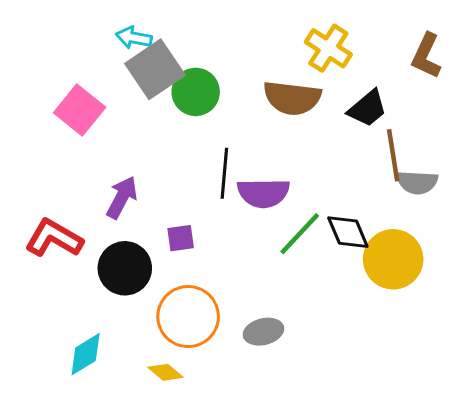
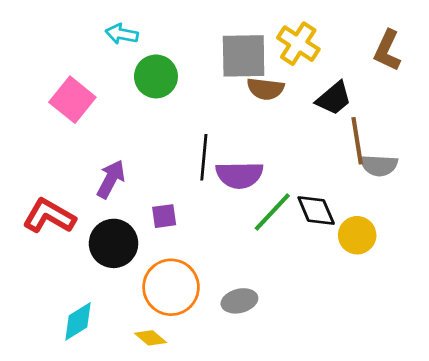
gray square: (155, 69) -> (244, 56), moved, turned 33
green circle: (196, 92) -> (156, 76), moved
brown semicircle: (292, 98) -> (265, 89), size x0.7
yellow circle: (393, 259) -> (357, 235), size x0.7

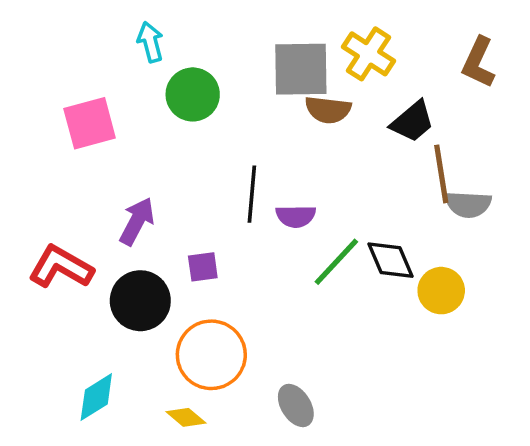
cyan arrow: (122, 34) -> (150, 42), turned 64
pink square: (72, 100) -> (90, 123), turned 36
purple semicircle: (239, 175) -> (296, 216), size x0.7
gray ellipse: (239, 301) -> (296, 406), moved, turned 72

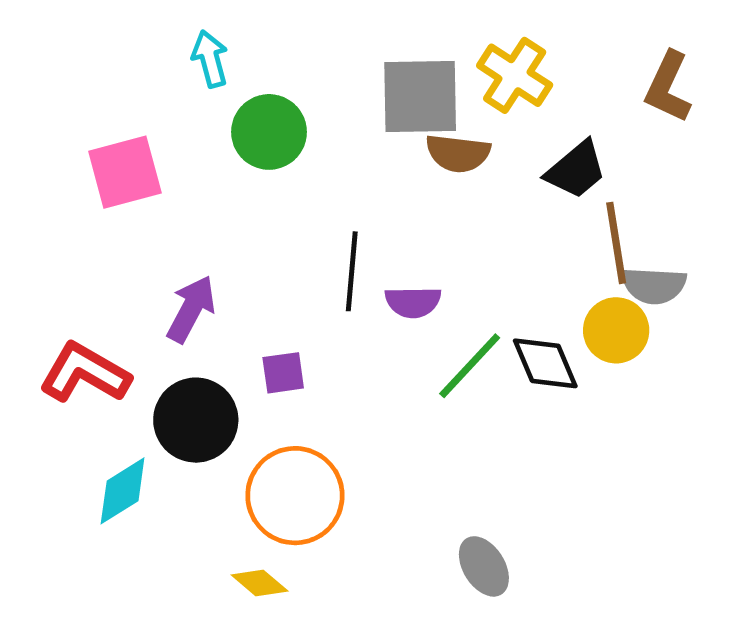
yellow circle: (441, 291) -> (616, 330), moved
cyan diamond: (96, 397) -> (123, 491), moved
gray ellipse: (296, 406) -> (484, 566), moved

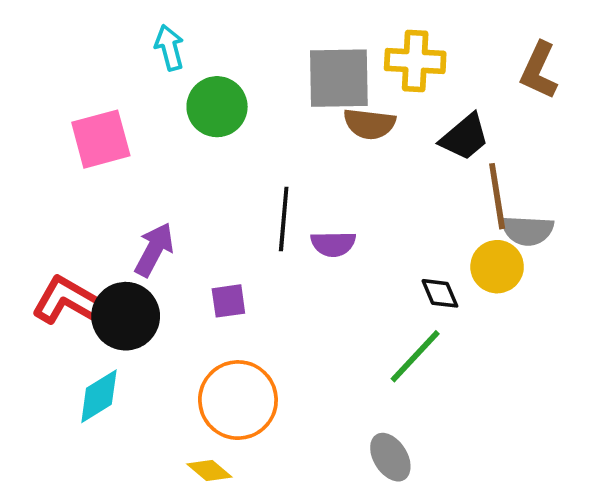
yellow cross: (515, 75) -> (415, 61), turned -30
black diamond: (545, 363) -> (440, 293), size x0.7
green line: (470, 366) -> (415, 356), moved
black circle: (196, 420) -> (126, 316), moved

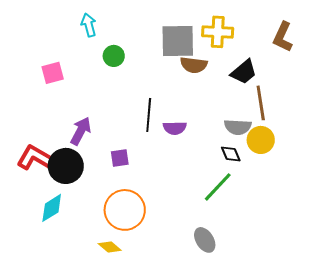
green circle: (217, 107) -> (114, 56), size x0.7
pink square: (101, 139) -> (53, 73), size x0.7
gray semicircle: (528, 230) -> (238, 127), moved

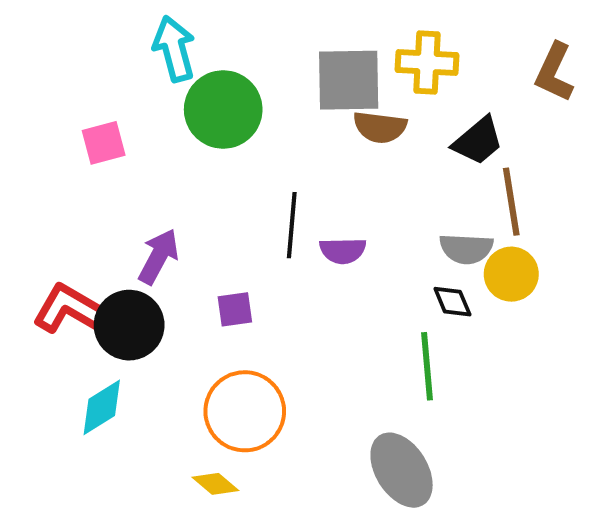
cyan arrow: (89, 25) -> (174, 49), size x1.4
green circle: (114, 56) -> (223, 110), size x1.8
green line: (218, 187) -> (427, 366), turned -48
gray ellipse: (205, 240) -> (402, 470), size x1.5

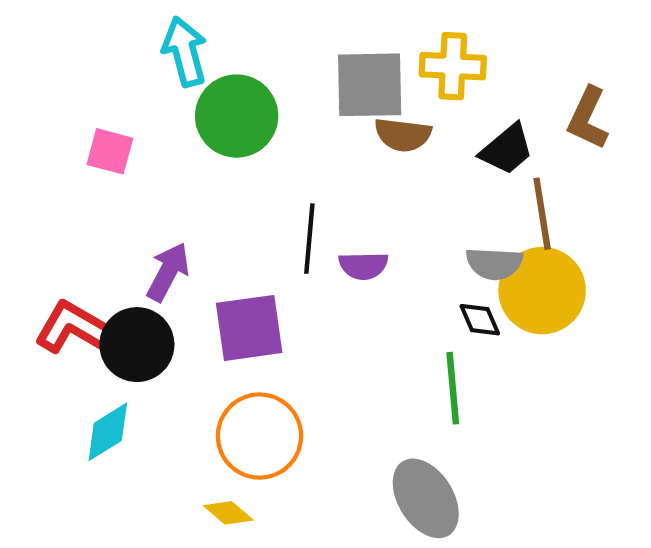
brown L-shape: (554, 72) -> (588, 118), moved
pink square: (104, 143) -> (110, 151), turned 30
yellow circle: (511, 274) -> (542, 291), size x1.5
purple square: (235, 309) -> (249, 328), size x1.8

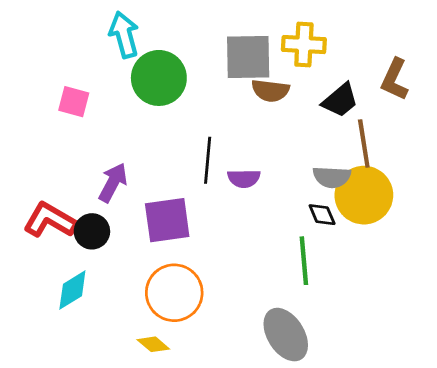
black circle: (137, 345) -> (92, 231), size x0.7

